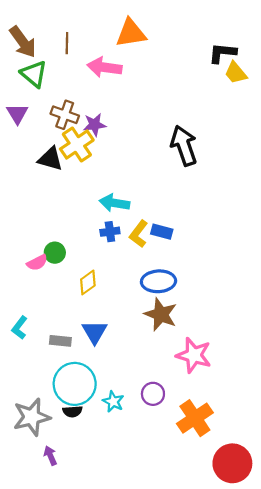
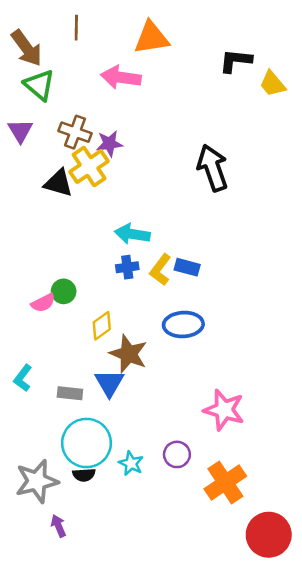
brown line: (67, 43) -> (76, 28), moved
black L-shape: (222, 53) -> (236, 61), moved
brown star: (161, 314) -> (129, 354), moved

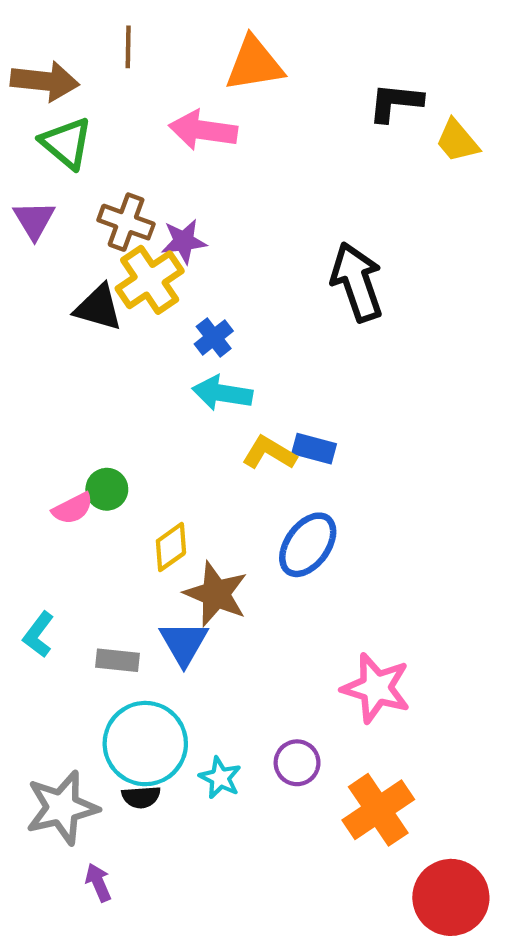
brown arrow: (27, 48) -> (45, 81), turned -48
blue cross: (127, 267) -> (214, 337), moved, turned -30
yellow L-shape: (160, 270) -> (269, 453), turned 84
blue ellipse: (183, 325) -> (308, 545), turned -51

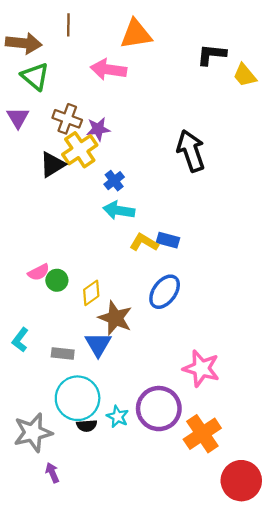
black triangle: (98, 308) -> (52, 165), turned -48
green circle: (107, 489) -> (57, 280), moved
purple circle: (297, 763) -> (159, 409), size x1.8
black semicircle: (141, 797) -> (87, 426), moved

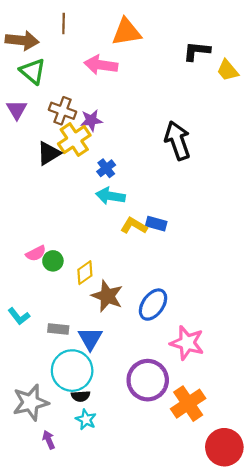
blue ellipse: (165, 292) -> (153, 305), moved
cyan L-shape: (20, 340) -> (19, 316), turned -75
blue triangle: (98, 344) -> (90, 339), moved
cyan star: (118, 417) -> (86, 420), moved

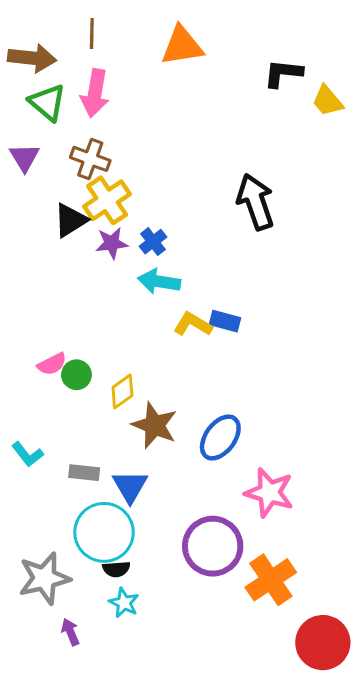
pink arrow: (101, 65) -> (95, 93), moved, turned -88
purple star: (91, 120) -> (112, 243), moved

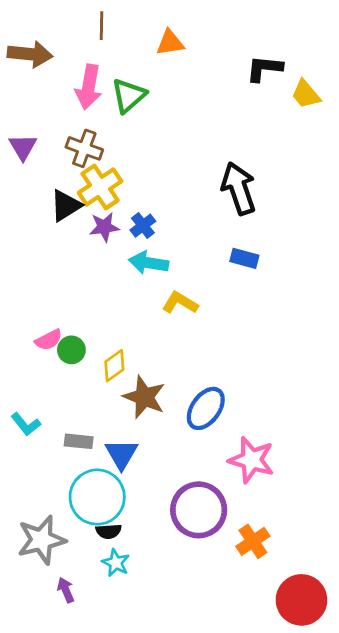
brown line: (92, 33) -> (101, 26), moved
orange triangle: (182, 46) -> (170, 43), size x0.7
green triangle: (47, 102) -> (129, 96), moved, turned 39
blue rectangle: (225, 321) -> (244, 258), moved
orange cross: (271, 580) -> (253, 541), size x0.7

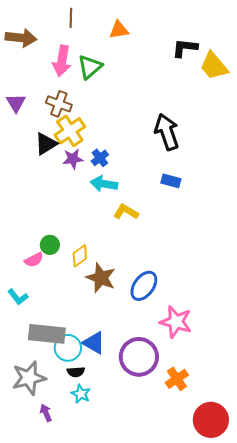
yellow trapezoid: (306, 94) -> (214, 66), size x1.4
pink semicircle: (49, 340) -> (34, 260), moved
gray rectangle: (79, 441) -> (47, 334), moved, size x1.8
blue triangle: (121, 454) -> (94, 343), moved, turned -30
cyan circle: (97, 497) -> (68, 348), size x0.7

